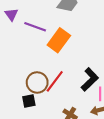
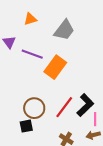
red line: (55, 81) -> (64, 107), moved

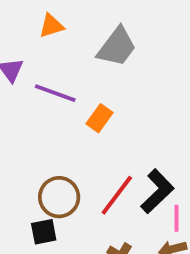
orange rectangle: (55, 67) -> (100, 118), size x0.6

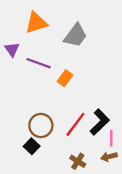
orange triangle: (51, 26) -> (36, 23), size x1.5
black square: (44, 232) -> (32, 146), turned -35

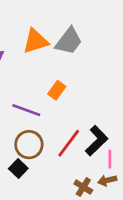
orange triangle: (36, 23) -> (36, 41), moved
purple line: (39, 63) -> (26, 110), moved
brown cross: (78, 161) -> (83, 187), moved

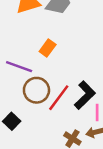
brown circle: (29, 145) -> (36, 90), moved

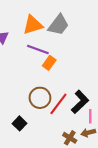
purple line: (19, 67) -> (38, 50), moved

